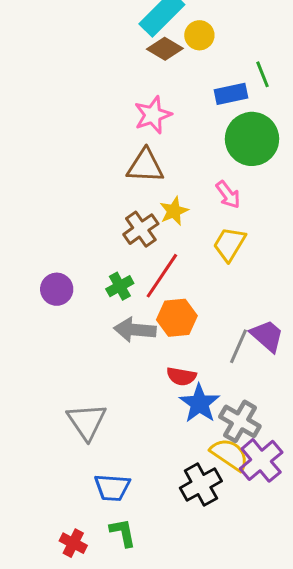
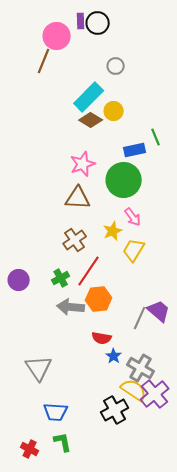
green circle: (252, 139) -> (124, 180), moved
yellow star: (174, 211) -> (113, 231), moved
blue star: (199, 403) -> (114, 356), size x0.6

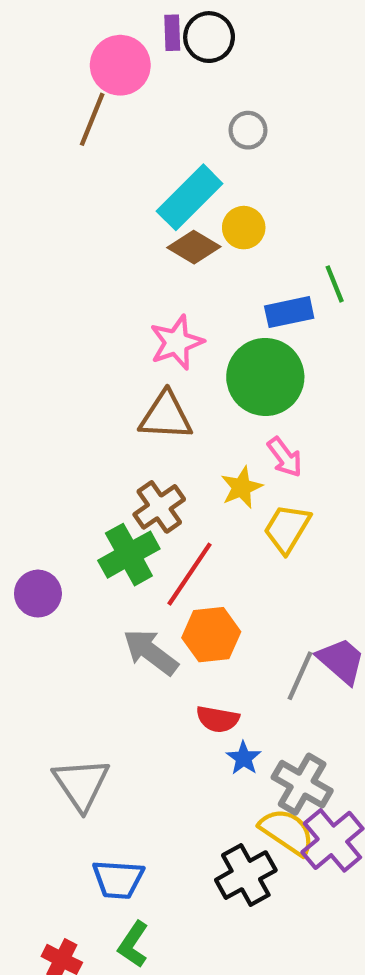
green cross: (61, 278) -> (129, 555), moved, size x1.5
gray arrow: (71, 307) -> (151, 652), turned 32
green L-shape: (63, 442) -> (133, 944), turned -135

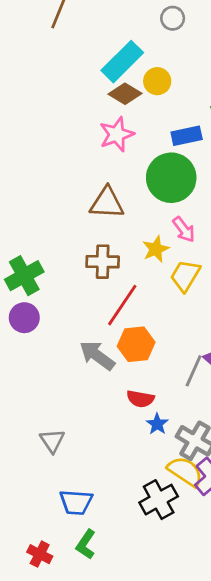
gray circle: (248, 130) -> (173, 18), moved
pink star: (177, 342) -> (117, 134), moved
brown cross: (159, 507) -> (103, 262), turned 36
green cross: (129, 555) -> (24, 276), moved
gray triangle: (81, 784) -> (52, 441), size x0.7

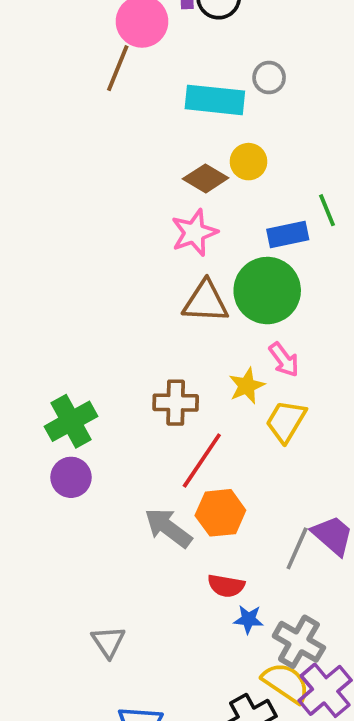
cyan rectangle: (122, 62) -> (215, 100), moved, turned 51
brown triangle: (107, 203) -> (206, 302), moved
blue star: (157, 424) -> (249, 619), turned -30

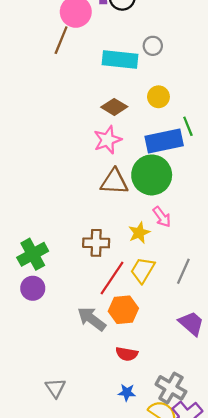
yellow circle: (249, 162) -> (158, 97), moved
blue rectangle: (288, 234) -> (164, 141), size x1.5
yellow trapezoid: (286, 421) -> (143, 270), moved
gray line: (297, 548) -> (183, 271), moved
blue star: (249, 619) -> (127, 392), moved

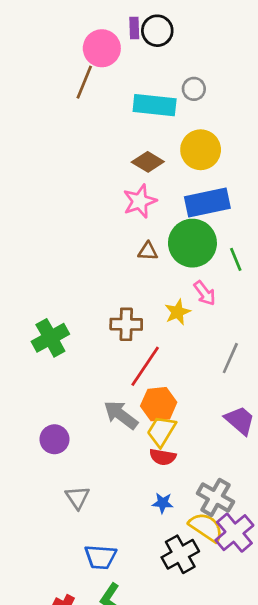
yellow circle: (158, 97) -> (201, 150), size x1.5
green line: (188, 126) -> (236, 259), moved
brown triangle: (114, 182) -> (148, 251), size x0.6
yellow trapezoid: (143, 270) -> (161, 431), moved
purple circle: (33, 288) -> (54, 439), moved

